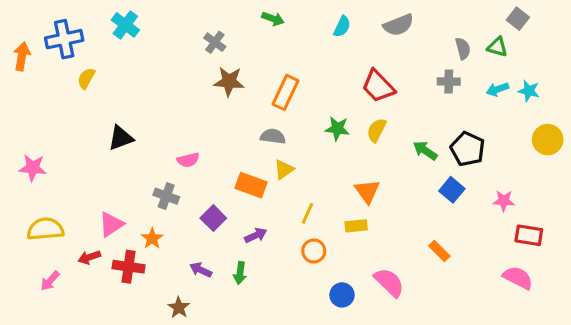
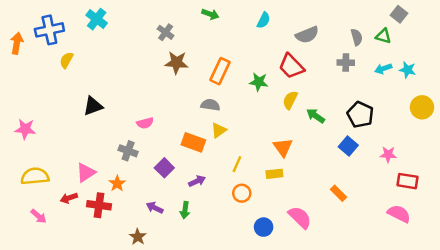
gray semicircle: (399, 25) -> (307, 35), moved
green star: (337, 129) -> (259, 82), moved
green arrow: (425, 151) -> (316, 116), moved
pink arrow: (50, 281) -> (39, 216), turned -91

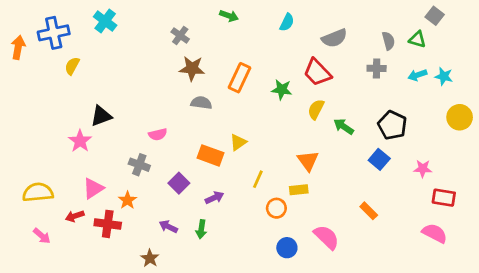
gray semicircle: (210, 105) -> (201, 103), moved
pink star: (25, 129) -> (80, 141), moved, turned 30
orange circle: (242, 193) -> (276, 208), moved

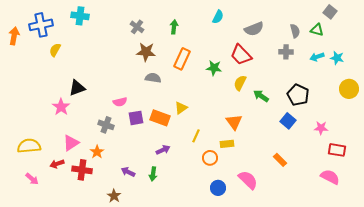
green arrow: (229, 16) -> (174, 27), moved, turned -104
cyan cross: (105, 21) -> (80, 16), turned -30
purple square: (179, 183) -> (136, 118), moved, turned 35

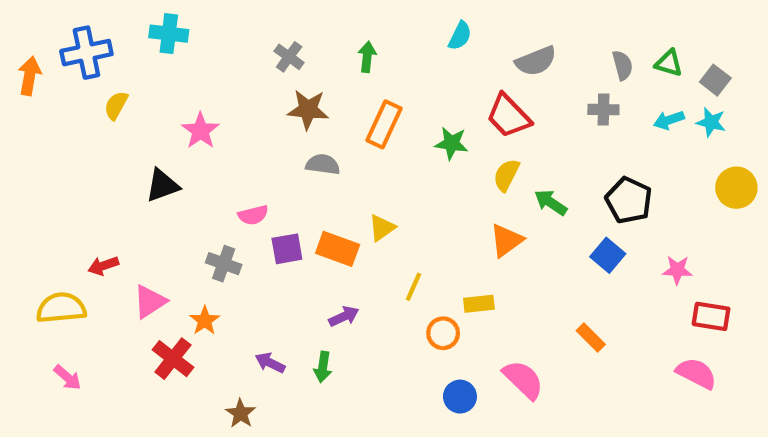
gray square: (330, 12) -> (715, 80), moved
pink star: (61, 107) -> (200, 131), moved
orange triangle: (234, 122) -> (506, 240), moved, turned 30
red arrow: (57, 164) -> (103, 266), moved
red cross: (82, 170) -> (173, 359), turned 30

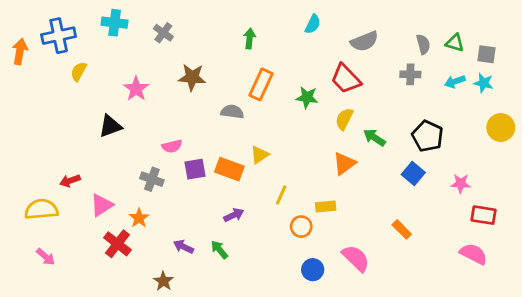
gray cross: (289, 57) -> (163, 33), moved
gray square: (715, 80) -> (486, 54), turned -30
brown star: (308, 110) -> (192, 77), moved
gray semicircle: (323, 164) -> (232, 112), moved
green arrow: (323, 367) -> (219, 250), turned 132

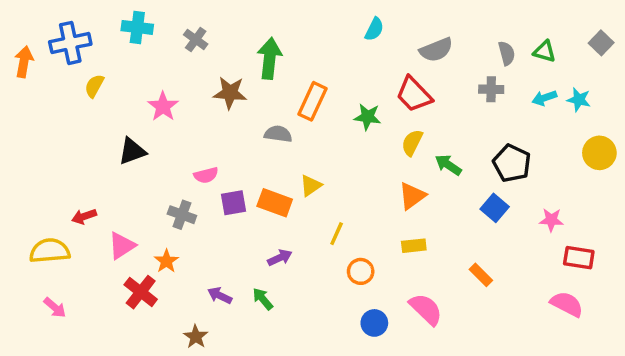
green arrow: (250, 38) -> (270, 58), moved, size x1.6
gray square: (486, 54) -> (601, 43), moved, turned 36
yellow rectangle: (326, 206) -> (414, 246), moved

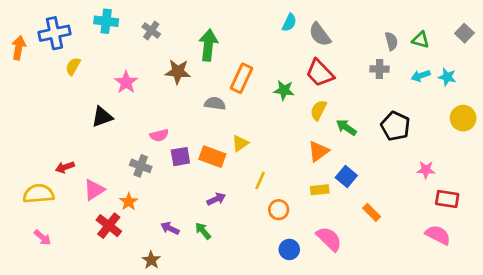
gray semicircle: (436, 50) -> (320, 35), moved, turned 75
blue square: (495, 208) -> (346, 176), moved

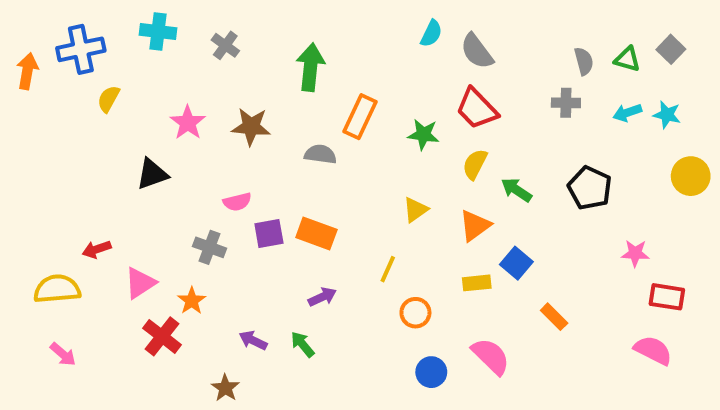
gray square: (464, 33) -> (671, 49), moved
brown star: (178, 72) -> (251, 127), moved
yellow triangle: (240, 143) -> (415, 210), moved

